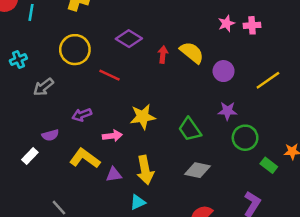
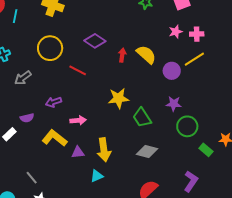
yellow line: (268, 80) -> (194, 59), moved
yellow star: (143, 117) -> (118, 98), moved

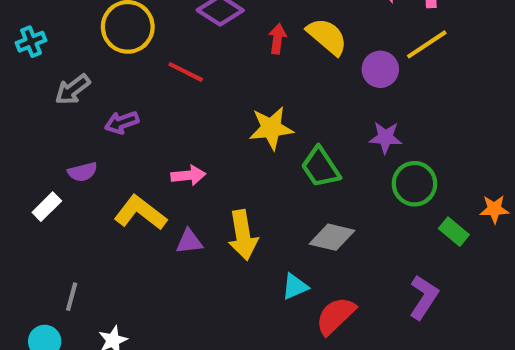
purple arrow: (54, 102) -> (122, 122), moved
cyan triangle: (97, 176) -> (295, 287), moved
gray line: (32, 178) -> (72, 297), moved, turned 56

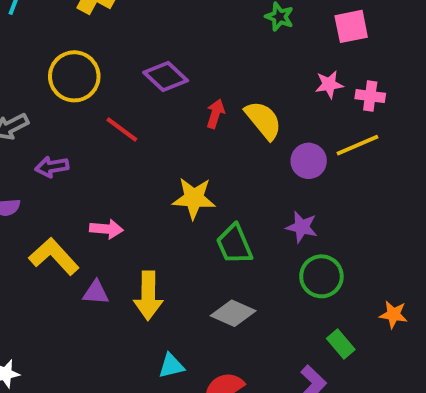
green rectangle: (454, 232) -> (341, 344), moved
cyan triangle: (295, 287) -> (171, 366), moved

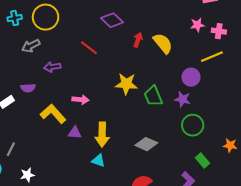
yellow circle: (74, 76) -> (46, 17), moved
purple circle: (309, 161) -> (191, 77), moved
green trapezoid: (234, 244) -> (153, 96), moved
cyan triangle: (171, 366) -> (98, 161), moved, turned 32

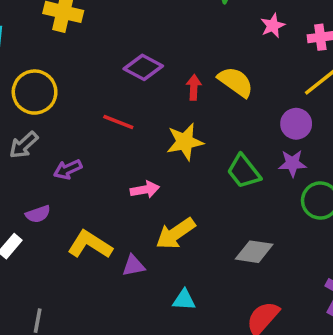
pink star: (197, 25) -> (273, 26), moved
yellow star: (126, 84) -> (185, 142), moved
pink arrow: (81, 100) -> (145, 190), moved
yellow arrow: (102, 135) -> (175, 234), moved, turned 70

